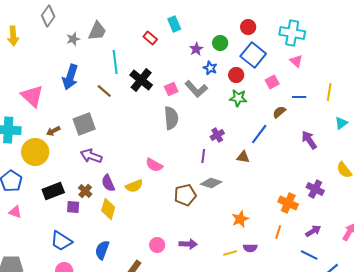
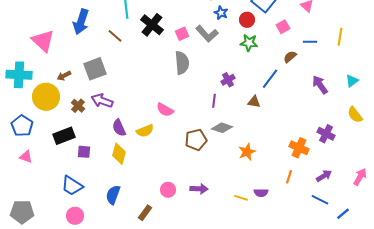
cyan triangle: (341, 123) -> (352, 81), moved
brown cross: (85, 191) -> (78, 106), moved
orange star: (240, 219) -> (247, 152), moved
yellow line: (230, 253) -> (241, 198), turned 32

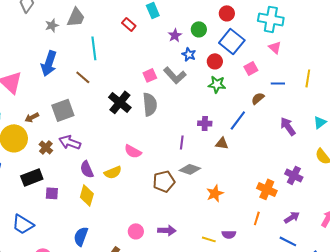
black cross: (152, 25) -> (120, 102), moved
purple cross: (228, 80) -> (205, 123), moved, turned 32
blue trapezoid: (72, 186) -> (23, 224), moved

